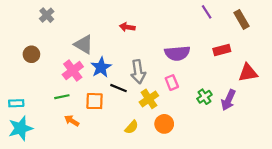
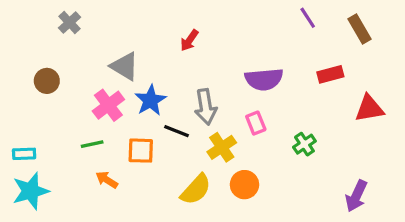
red arrow: (127, 27) -> (189, 40), turned -64
purple arrow: (228, 100) -> (356, 196), moved
yellow semicircle: (132, 127) -> (196, 189), size x1.5

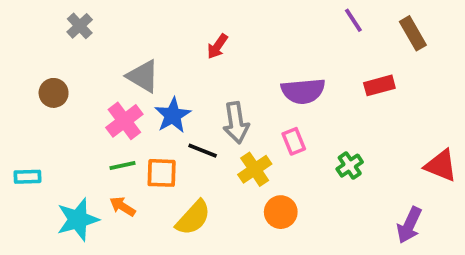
red triangle: (369, 108) -> (441, 166), moved, turned 32
green line: (92, 144) -> (122, 166), moved
yellow semicircle: (196, 189) -> (193, 218), moved
cyan star: (31, 191) -> (78, 220), moved

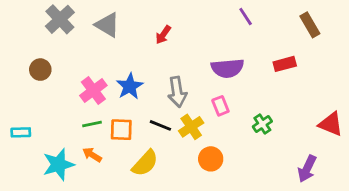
purple line: (353, 20) -> (246, 16), moved
gray cross: (80, 26) -> (60, 19), size x1.5
gray triangle: (143, 76) -> (107, 25), moved
black line: (203, 151) -> (160, 125), moved

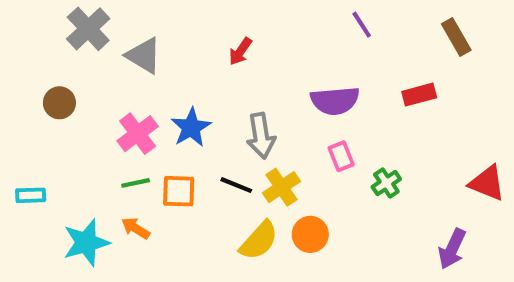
gray triangle: (107, 25) -> (144, 56), moved
pink rectangle: (220, 106) -> (341, 156), moved
yellow semicircle: (145, 163) -> (259, 241), moved

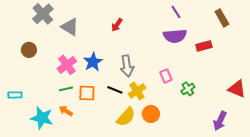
purple semicircle: (335, 101) -> (175, 36), moved
cyan star: (86, 243) -> (42, 118), turned 30

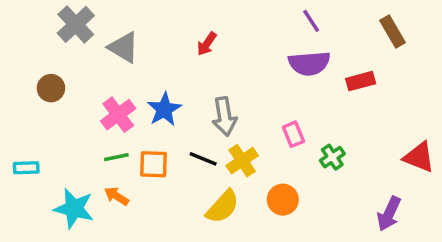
orange circle: (151, 114) -> (283, 200), moved

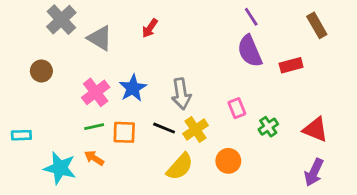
red arrow: (207, 44) -> (150, 28), moved
purple semicircle: (309, 63) -> (250, 51), turned 72
red triangle: (419, 157) -> (315, 129), moved

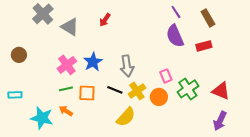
brown rectangle: (317, 25) -> (208, 18), moved
brown circle: (41, 71) -> (19, 55), moved
green cross: (268, 127) -> (188, 89), size x1.5
orange circle: (228, 161) -> (159, 97), moved

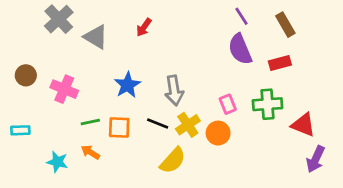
pink cross: (67, 65) -> (64, 89), moved, turned -30
green cross: (188, 89) -> (268, 104), moved, turned 30
cyan star: (42, 118) -> (57, 162), size x0.7
purple arrow: (220, 121) -> (316, 159), moved

